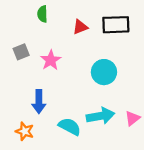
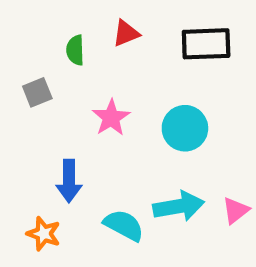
green semicircle: (42, 14) -> (75, 50), moved
red triangle: (80, 27) -> (126, 33), moved
pink star: (51, 60) -> (111, 118), moved

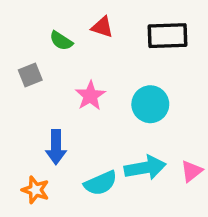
red triangle: (126, 33) -> (102, 27), turned 40
green semicircle: (75, 50) -> (61, 41), turned -55
cyan semicircle: (124, 225) -> (101, 183), turned 128

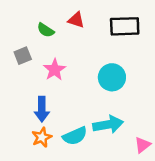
pink star: (90, 96) -> (55, 70), moved
pink triangle: (191, 171) -> (143, 145), moved
orange star: (35, 190) -> (42, 137), moved, turned 30

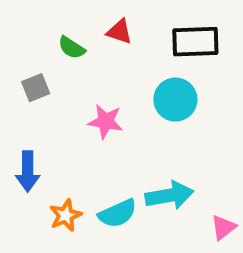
pink star: (55, 70) -> (106, 122), moved, turned -30
cyan circle: (112, 77) -> (175, 100), moved
blue arrow: (42, 109) -> (28, 171), moved

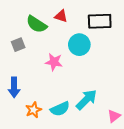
green semicircle: (72, 48) -> (37, 24), size x1.5
cyan circle: (175, 100) -> (79, 45), moved
cyan arrow: (169, 195) -> (86, 100), turned -35

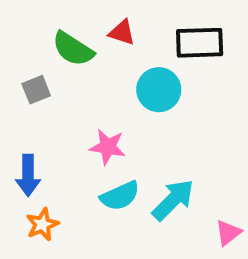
pink star: (54, 62) -> (108, 147), moved
cyan semicircle: (60, 109) -> (120, 196), moved
orange star: (33, 110) -> (42, 224), moved

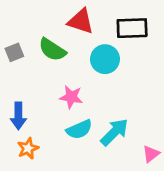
red triangle: (122, 32) -> (81, 21), size x1.5
green semicircle: (73, 49) -> (52, 50), moved
gray square: (36, 90) -> (14, 52), moved

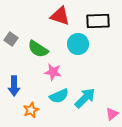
green semicircle: (52, 50) -> (38, 49), moved
gray square: (14, 52) -> (11, 39), turned -32
orange star: (28, 148) -> (31, 110), moved

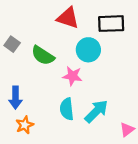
pink star: (53, 72) -> (72, 76), moved
cyan semicircle: (59, 96) -> (67, 109), turned 108
orange star: (31, 110) -> (25, 125), moved

